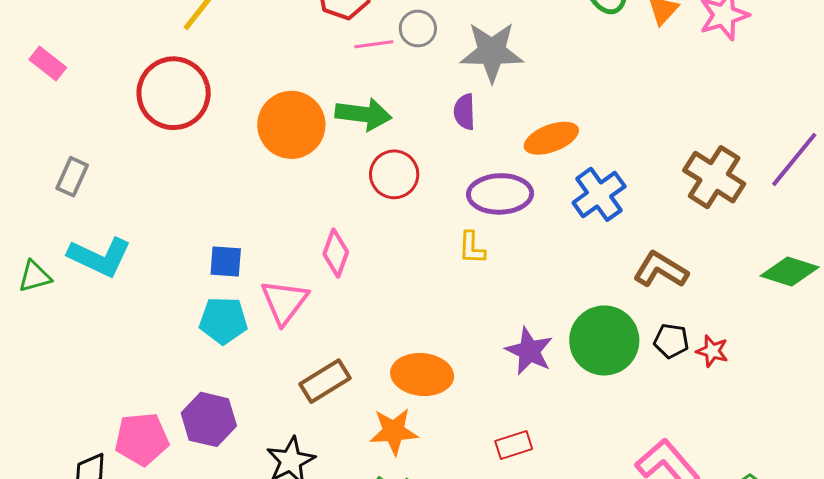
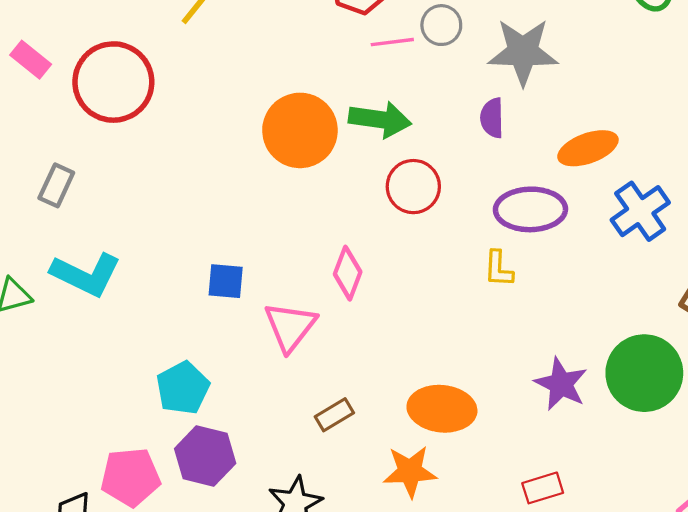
red circle: (174, 93) -> (113, 82), moved
cyan pentagon: (223, 320) -> (183, 388), moved, turned -30
brown rectangle: (325, 381) -> (334, 415), size x0.7

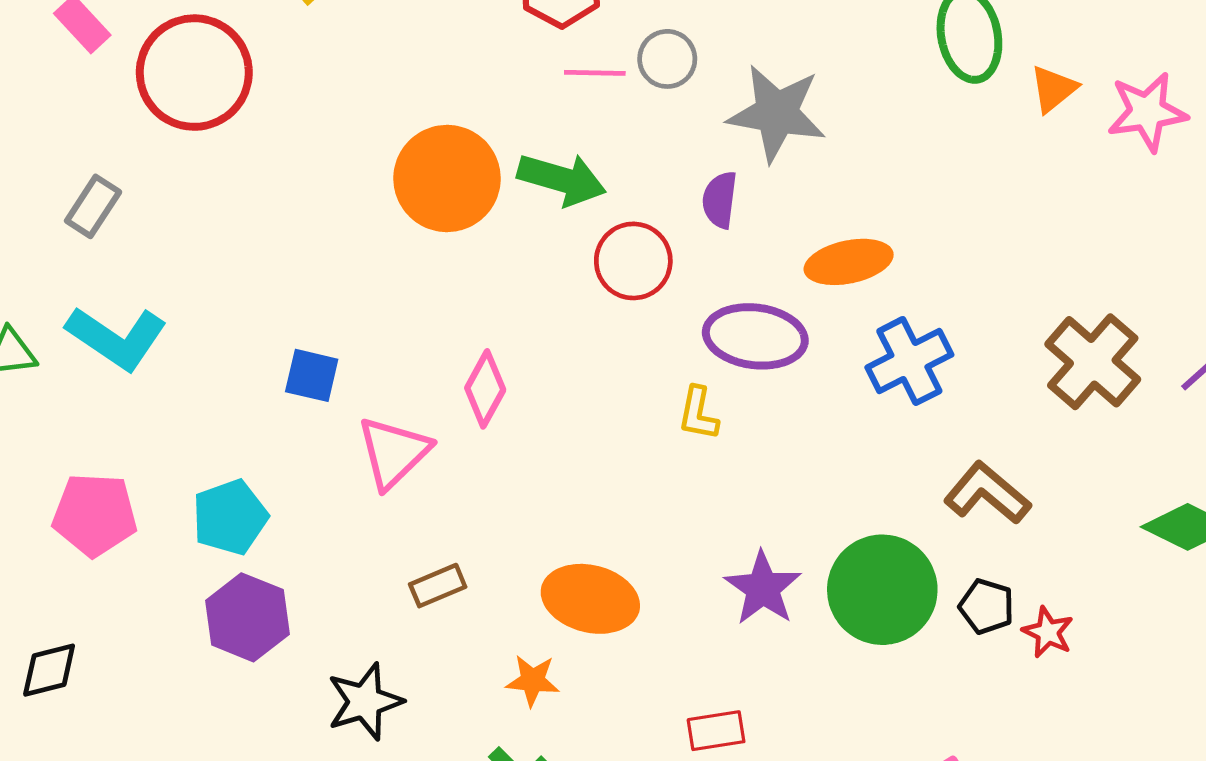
red circle: (413, 187) -> (633, 261), moved
orange star: (410, 471) -> (533, 681), size x0.7
pink pentagon: (130, 477) -> (95, 515), moved

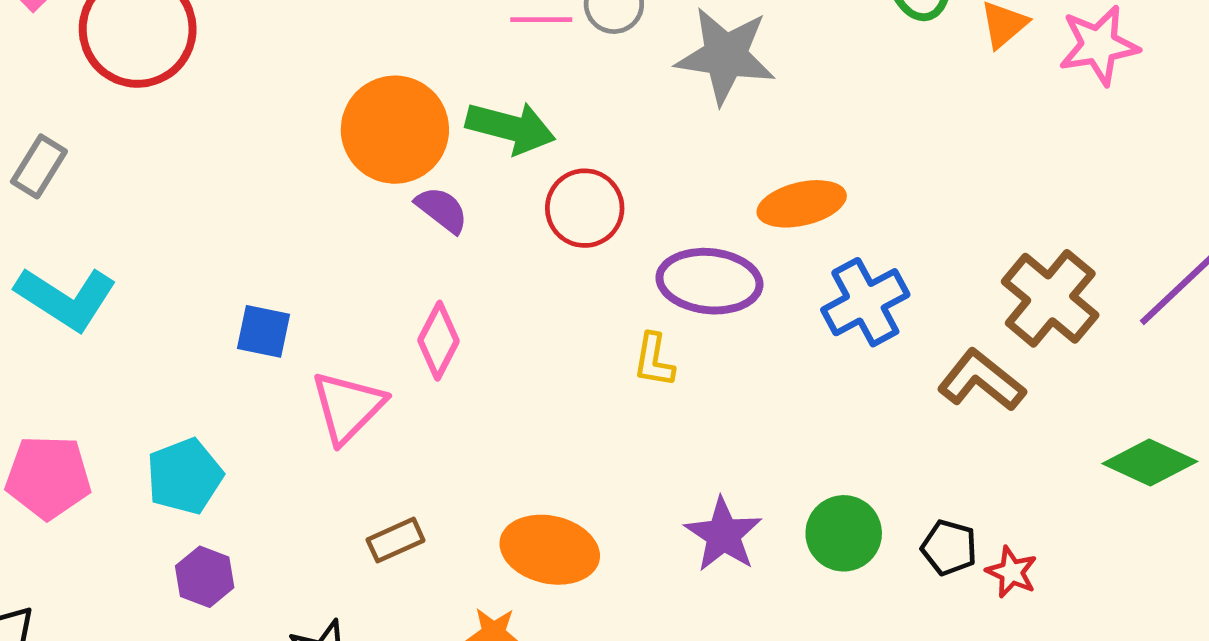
purple semicircle: (720, 200) -> (442, 210), moved, turned 122
brown L-shape: (987, 493) -> (981, 380), moved
green circle: (882, 590) -> (844, 533), size x0.7
purple hexagon: (247, 617) -> (205, 577), size x0.7

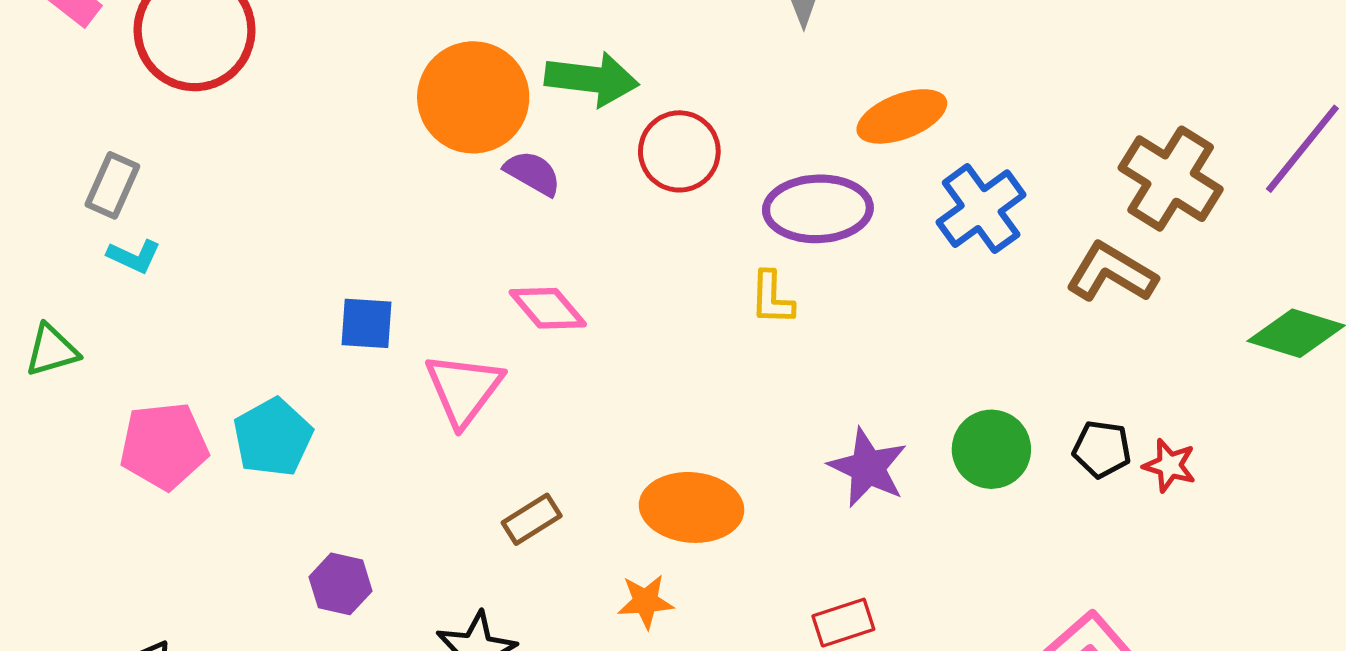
cyan L-shape: (66, 298) -> (134, 256), moved, size x0.5
pink diamond: (439, 341) -> (548, 308), turned -60
cyan pentagon: (185, 476) -> (273, 437), moved
pink pentagon: (48, 477) -> (164, 446), moved

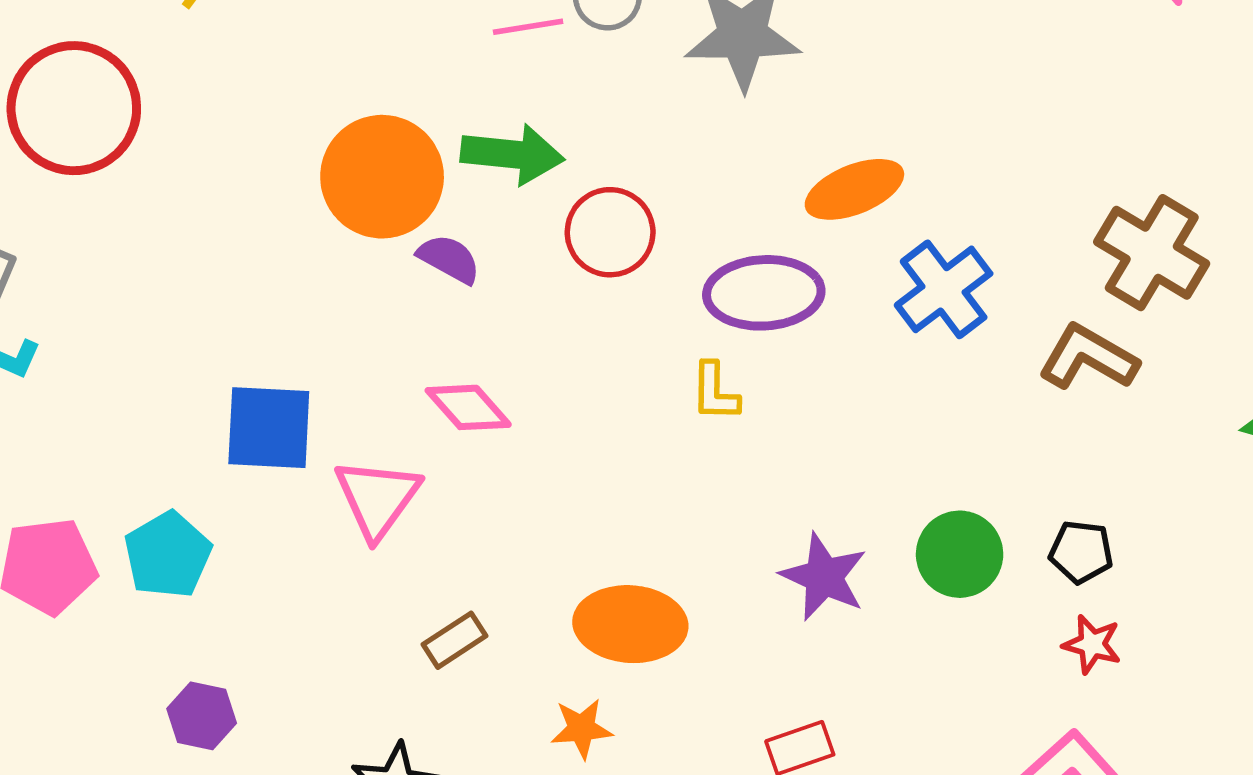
blue square: (366, 323) -> (269, 428), size x1.5
red star: (1169, 465) -> (1092, 644), moved
purple hexagon: (341, 584) -> (202, 716), moved

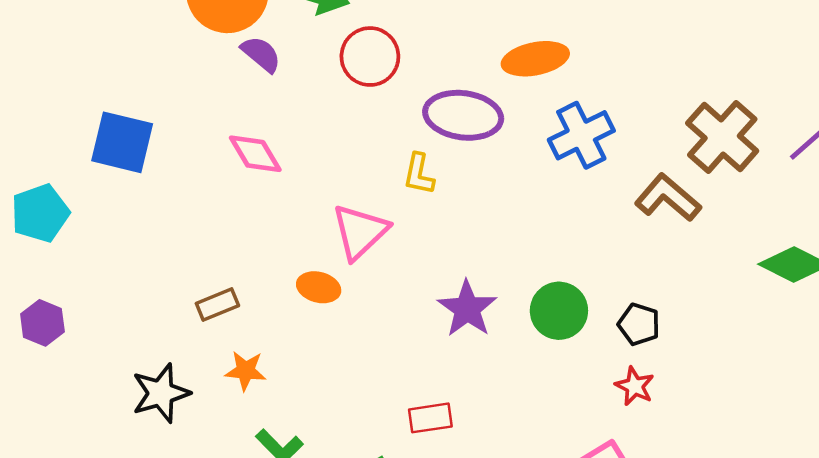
pink triangle: (377, 498) -> (360, 232), moved
orange ellipse: (630, 624) -> (319, 287), moved, size x0.6
orange star: (582, 729) -> (246, 371), moved

